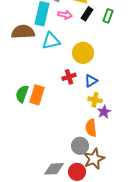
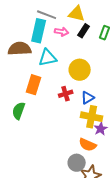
orange rectangle: (37, 95) -> (34, 85), moved
yellow cross: (95, 100) -> (92, 117), size x1.5
orange semicircle: (91, 128) -> (88, 145), turned -60

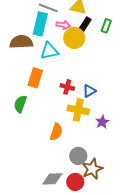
yellow circle: (80, 70) -> (74, 38), moved
red cross: (66, 94) -> (67, 87), turned 32
yellow cross: (92, 117) -> (78, 110), moved
orange semicircle: (88, 145) -> (56, 132), moved, turned -96

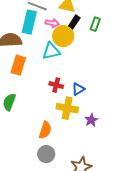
cyan triangle: (49, 51) -> (51, 51), moved
orange rectangle: (35, 78) -> (18, 65), moved
gray circle: (78, 156) -> (46, 154), moved

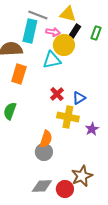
red cross: (56, 85) -> (57, 94), turned 32
gray circle: (46, 154) -> (44, 152), moved

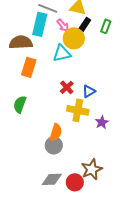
pink arrow: (53, 32) -> (63, 25), turned 40

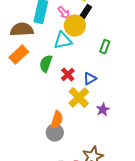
green rectangle: (106, 26) -> (105, 47), moved
orange rectangle: (29, 67) -> (19, 55), moved, turned 30
green semicircle: (20, 104) -> (46, 64), moved
yellow cross: (78, 110) -> (79, 98), turned 35

